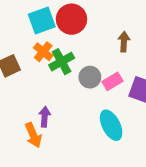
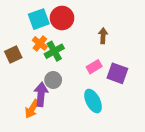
gray circle: (90, 77) -> (53, 80), moved
purple arrow: (45, 117) -> (41, 94), size x1.5
orange arrow: (33, 135) -> (32, 109), turned 54

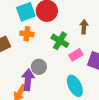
orange cross: (40, 43) -> (27, 34), turned -32
green cross: (54, 51) -> (60, 41), moved, turned -30

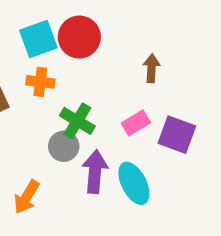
green cross: (60, 41) -> (77, 121), moved
purple arrow: (28, 80) -> (95, 172), moved

